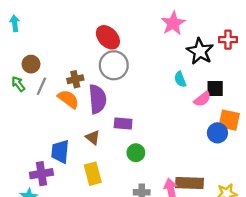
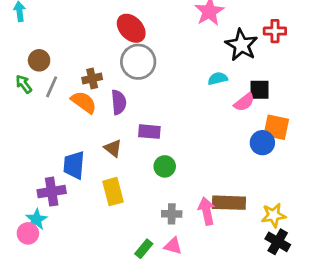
cyan semicircle: (180, 79) -> (218, 78), turned 98
purple semicircle: (97, 99) -> (119, 102), size x0.7

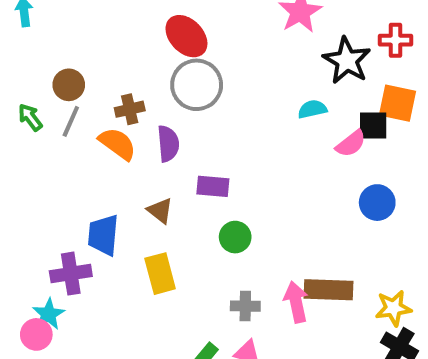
brown circle: (39, 60) -> (69, 85), moved
orange square: (276, 127) -> (398, 103), moved

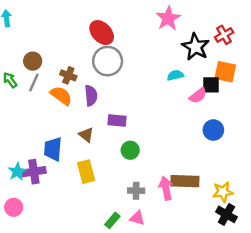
red cross: (395, 40) -> (224, 35), turned -30
brown cross: (130, 109) -> (68, 75), turned 35
cyan star: (48, 314) -> (17, 172), moved

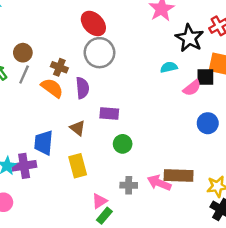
pink arrow: (166, 188) -> (159, 183), turned -55
pink triangle: (137, 218) -> (99, 201), moved, turned -49

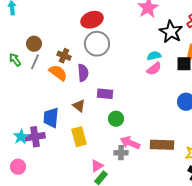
red ellipse: (93, 23) -> (92, 20), turned -65
pink semicircle: (192, 88) -> (154, 69), moved
pink arrow: (159, 183) -> (130, 143), moved

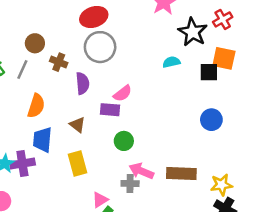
brown circle: (34, 44) -> (35, 43), moved
pink semicircle: (154, 69) -> (123, 93), moved
orange semicircle: (58, 73) -> (36, 106), moved, turned 72

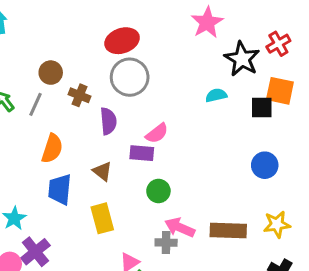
purple cross: (22, 163) -> (35, 252), moved, turned -30
yellow star: (221, 185) -> (277, 224), moved

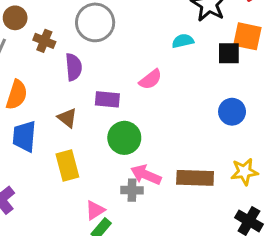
pink semicircle: (157, 133) -> (150, 79), moved
green circle: (158, 191) -> (124, 138), size x1.4

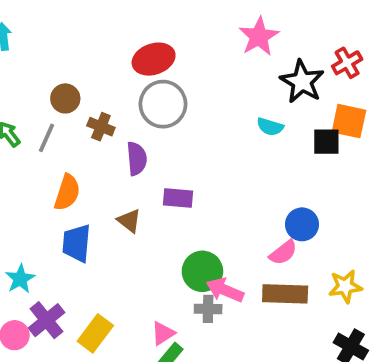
cyan semicircle: (183, 41) -> (270, 127), turned -150
pink semicircle: (150, 79) -> (283, 253), moved
blue circle: (232, 112) -> (302, 224), moved
green circle: (124, 138) -> (202, 271), moved
yellow rectangle: (67, 166) -> (95, 333), moved, turned 52

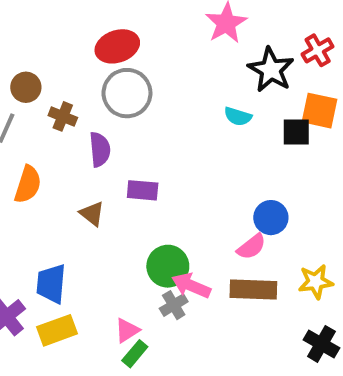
blue trapezoid: (77, 243) -> (51, 284), moved
gray cross: (208, 309) -> (174, 305), turned -32
yellow rectangle: (95, 333) -> (57, 330), turned 33

